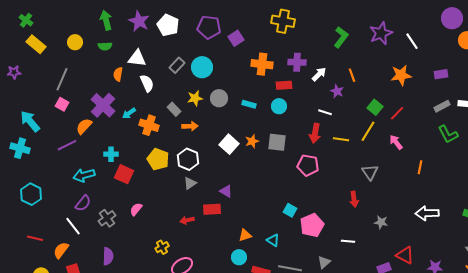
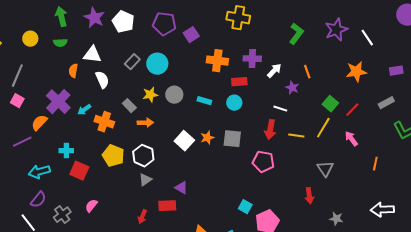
gray rectangle: (442, 106) -> (386, 103), moved
red arrow: (187, 220) -> (142, 217), turned -56

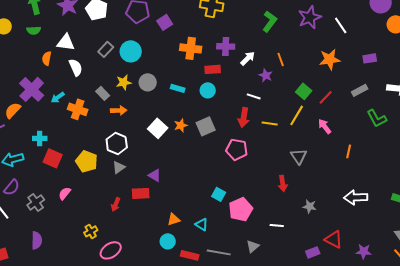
gray square: (232, 139) -> (206, 126), turned -30
yellow pentagon: (113, 156) -> (87, 161), moved

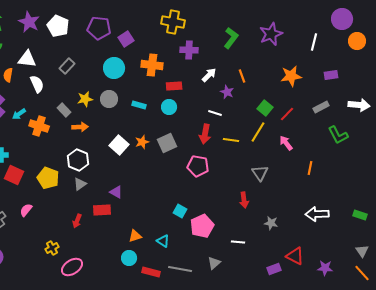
white line: (341, 25) -> (314, 42), moved, turned 48
purple cross: (226, 46) -> (189, 50), moved
cyan circle: (131, 51) -> (114, 68), moved

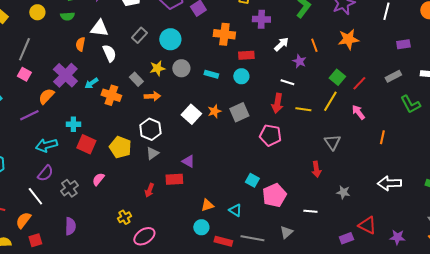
cyan circle: (114, 68) -> (170, 39), moved
orange star: (291, 76) -> (348, 39), moved

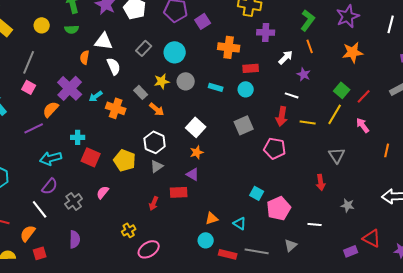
orange line: (314, 45) -> (310, 46), moved
orange arrow: (152, 96) -> (157, 109), turned 42
orange star: (214, 111) -> (197, 152), moved

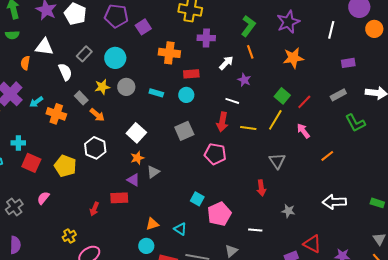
white semicircle: (114, 66) -> (65, 72), moved
orange line: (387, 150) -> (327, 156), turned 40
gray triangle: (157, 166) -> (153, 172), moved

